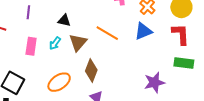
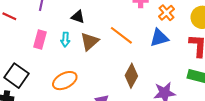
cyan arrow: (55, 43) -> (65, 39), turned -40
brown diamond: (91, 70) -> (131, 76), moved

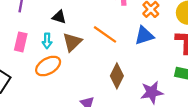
orange ellipse: (65, 81) -> (48, 66), moved

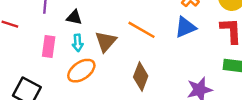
black triangle: (59, 17) -> (74, 17), moved
brown diamond: (117, 76) -> (141, 76), moved

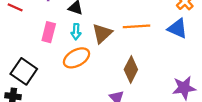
blue triangle: (185, 27) -> (177, 28), turned 40
orange line: (141, 30) -> (137, 26), turned -40

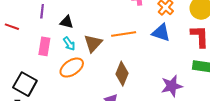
cyan arrow: (76, 32) -> (69, 44), turned -32

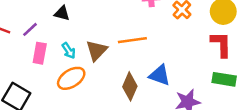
purple line: (42, 11) -> (30, 29), moved, turned 40
black triangle: (67, 22) -> (62, 13), moved
blue triangle: (161, 33) -> (160, 75), moved

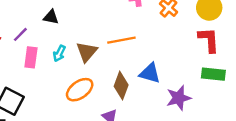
cyan arrow: (69, 51) -> (59, 53), turned 63
orange ellipse: (71, 78) -> (80, 90), moved

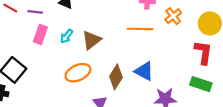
purple line: (20, 34) -> (35, 12), turned 40
orange line: (121, 40) -> (140, 29), moved

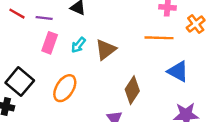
blue triangle: (144, 71) -> (178, 71), moved
orange ellipse: (78, 73) -> (65, 88), moved, turned -35

